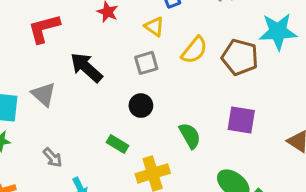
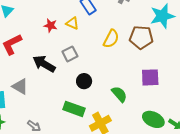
yellow triangle: (154, 27) -> (72, 23), moved
gray square: (146, 63) -> (70, 54), moved
green rectangle: (117, 144) -> (74, 109), size x1.5

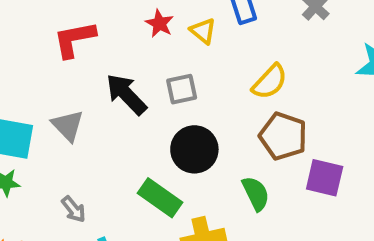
brown pentagon: (141, 37) -> (283, 136), moved
black circle: (84, 81) -> (194, 149), size x1.5

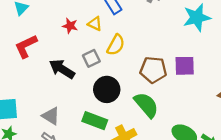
yellow semicircle: (270, 82) -> (116, 45), moved
gray triangle: (68, 126) -> (51, 116), moved
purple square: (325, 178) -> (185, 66), moved
green semicircle: (256, 193) -> (146, 105), size x1.4

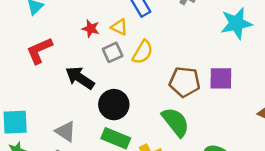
gray square: (91, 58) -> (113, 52), moved
black circle: (107, 89) -> (114, 105), moved

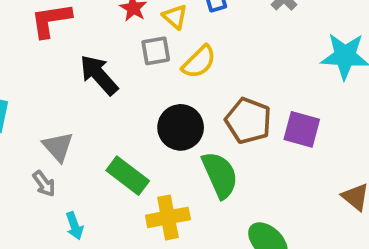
black circle: (114, 105) -> (181, 127), moved

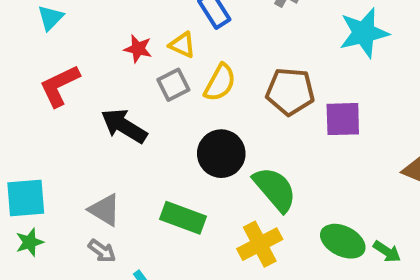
brown pentagon: (248, 121) -> (290, 92), moved
yellow cross: (168, 217) -> (260, 244), moved

